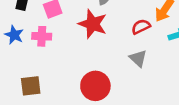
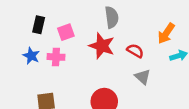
red semicircle: (141, 27) -> (135, 51), moved, turned 56

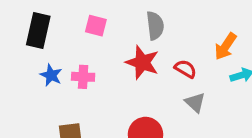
black rectangle: (39, 25) -> (38, 30), moved, size x1.5
pink square: (66, 32) -> (96, 26), moved, turned 35

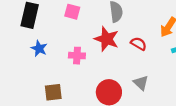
pink cross: (83, 77) -> (77, 56), moved
gray triangle: (195, 102) -> (141, 83), moved

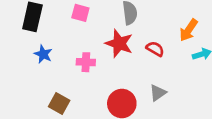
gray triangle: (141, 83) -> (158, 93), turned 42
brown square: (53, 92) -> (59, 103), turned 36

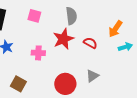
red star: (119, 44) -> (63, 39), turned 30

